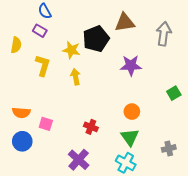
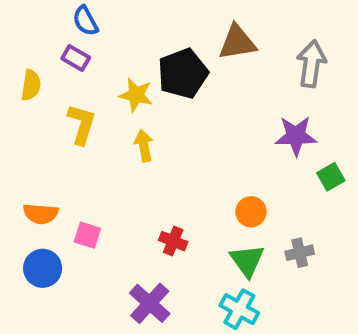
purple star: (131, 65) -> (296, 136), moved
gray cross: (169, 148) -> (300, 253), moved

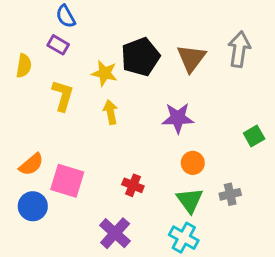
brown triangle: (237, 42) -> (191, 58), moved, turned -44
purple star: (296, 136) -> (178, 118), moved
orange semicircle: (41, 214) -> (31, 164), turned -45
pink square: (87, 235) -> (67, 181), size x1.6

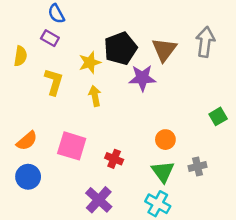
yellow star: (105, 73) -> (90, 62), turned -30
purple star: (178, 118) -> (142, 78), moved
pink square: (67, 181) -> (72, 146), moved

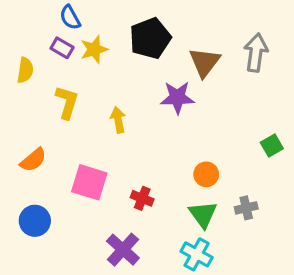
black pentagon: (121, 48) -> (150, 38), moved
yellow star: (90, 62) -> (94, 49), moved
orange semicircle: (27, 141) -> (33, 160), moved

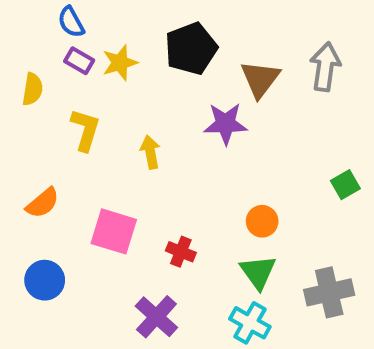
blue semicircle: (70, 17) -> (71, 22), moved
gray cross: (246, 208) -> (329, 292), moved, size x1.6

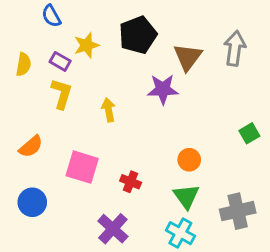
purple rectangle: (79, 61) -> (60, 61), moved

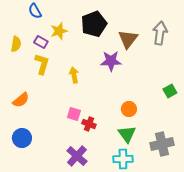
pink square: (82, 167) -> (74, 114), moved, size x0.6
cyan cross: (180, 233) -> (123, 159), turned -30

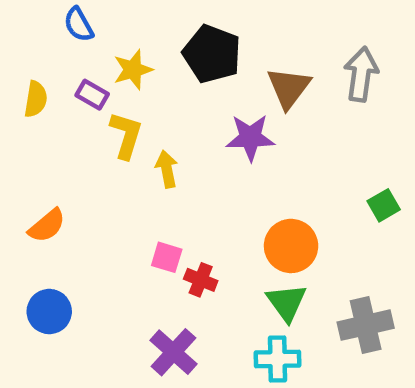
black pentagon: (94, 24) -> (212, 54), turned -30
yellow L-shape: (42, 64) -> (126, 135), moved
orange circle: (129, 109) -> (291, 246), size x1.5

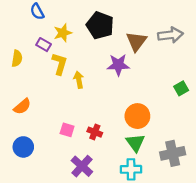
gray arrow: (361, 74) -> (170, 35), turned 75
yellow semicircle: (36, 99) -> (17, 58), moved
green square: (384, 205) -> (181, 88), moved
pink square: (167, 257) -> (67, 130), moved

